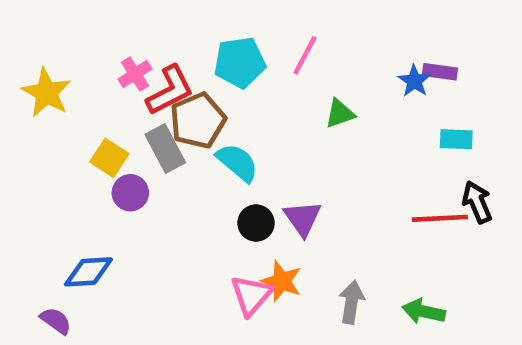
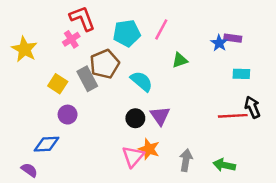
red L-shape: (170, 90) -> (82, 18), moved, turned -84
cyan semicircle: (237, 162) -> (142, 81), moved
purple circle: (130, 193) -> (68, 115), moved

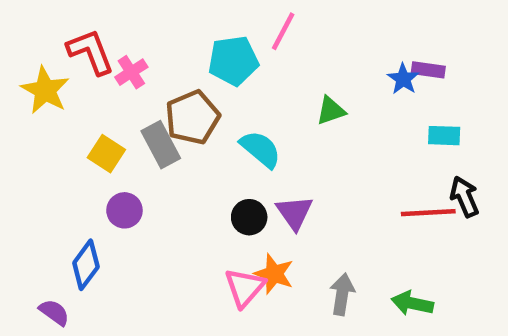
red L-shape: (82, 18) -> (90, 52), moved
pink line: (161, 29) -> (283, 31), moved
blue diamond: (47, 144) -> (86, 265), turned -50

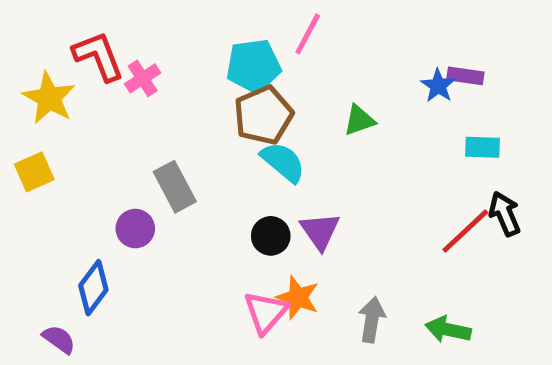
brown pentagon: (192, 117) -> (263, 115), moved
gray rectangle: (161, 145) -> (175, 187), moved
yellow square: (106, 154) -> (34, 172), moved, turned 33
red line: (428, 213) -> (465, 231), turned -40

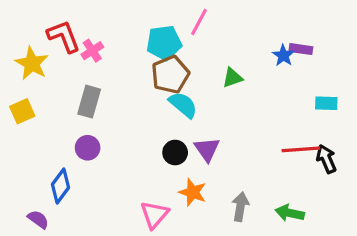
cyan rectangle: (483, 147) -> (326, 103), moved
gray rectangle: (175, 187) -> (89, 102), moved, turned 44
black arrow: (505, 214) -> (326, 159), moved
red line: (465, 231) -> (301, 149), turned 39
pink triangle: (266, 312) -> (154, 215), moved

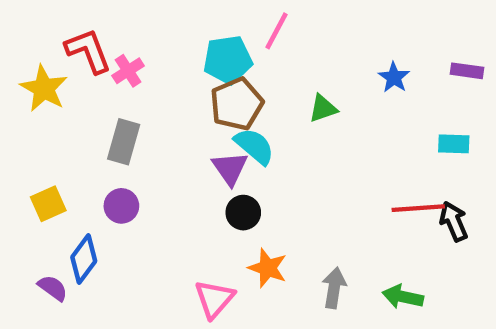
purple rectangle: (301, 49) -> (467, 71), moved
yellow square: (22, 111) -> (48, 204), moved
purple triangle: (207, 149) -> (230, 168), moved
purple semicircle: (38, 219) -> (53, 288), moved

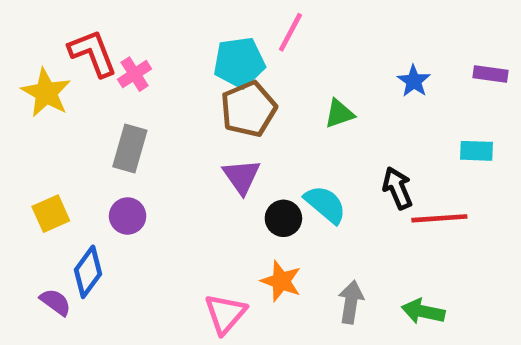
cyan semicircle: (254, 146) -> (325, 204), moved
black circle: (243, 213) -> (283, 218), moved
black arrow: (454, 221) -> (397, 188), moved

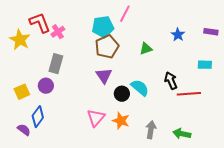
purple circle: (128, 216) -> (46, 86), moved
pink triangle: (225, 314) -> (96, 118), moved

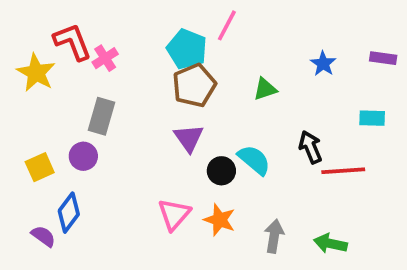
cyan pentagon: (103, 27) -> (187, 49), turned 30

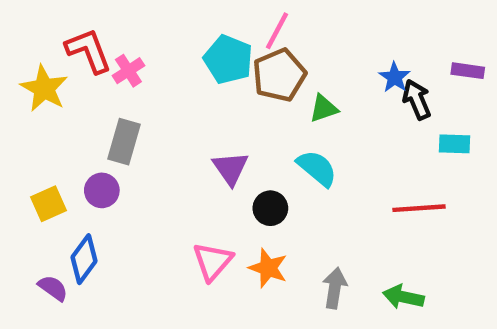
brown pentagon: (194, 85) -> (279, 75), moved
black arrow: (310, 147) -> (417, 99), moved
cyan semicircle: (254, 160) -> (317, 168), moved

